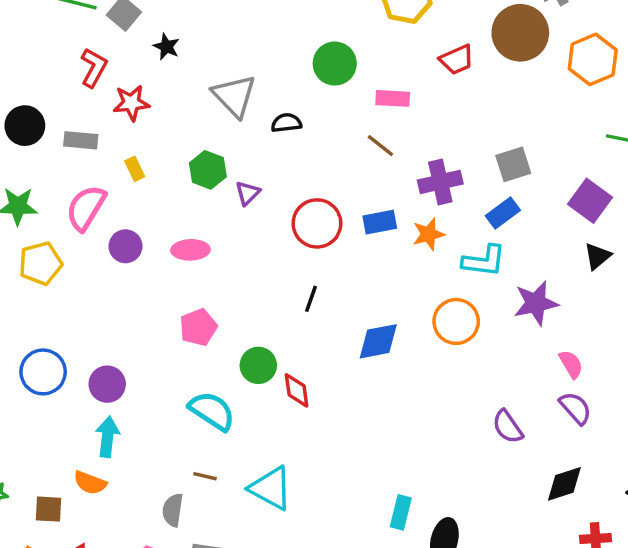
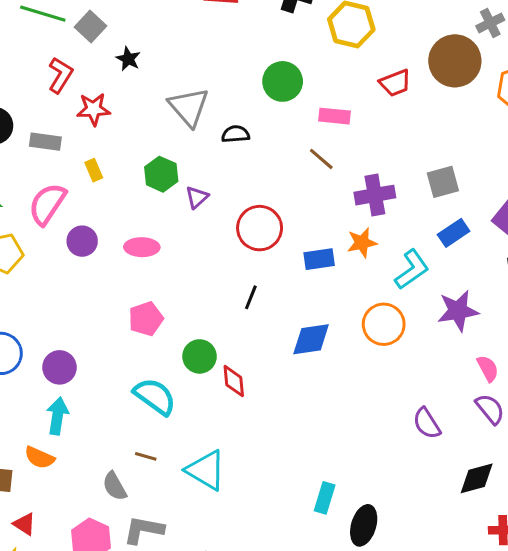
blue rectangle: (503, 213) -> (454, 233), moved
blue rectangle: (380, 222) -> (319, 259), moved
cyan L-shape: (484, 261) -> (412, 270), turned -45
gray semicircle: (173, 510) -> (115, 486), turned -40

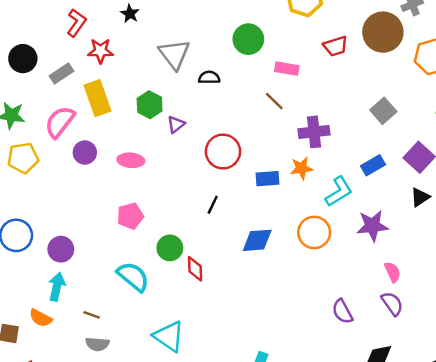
gray rectangle: (45, 142) -> (61, 74), turned -45
yellow rectangle: (94, 170) -> (98, 98), size x2.0
gray square: (443, 182) -> (383, 111), moved, turned -30
brown line: (146, 456) -> (92, 315), moved
gray semicircle: (115, 486) -> (97, 344), turned -60

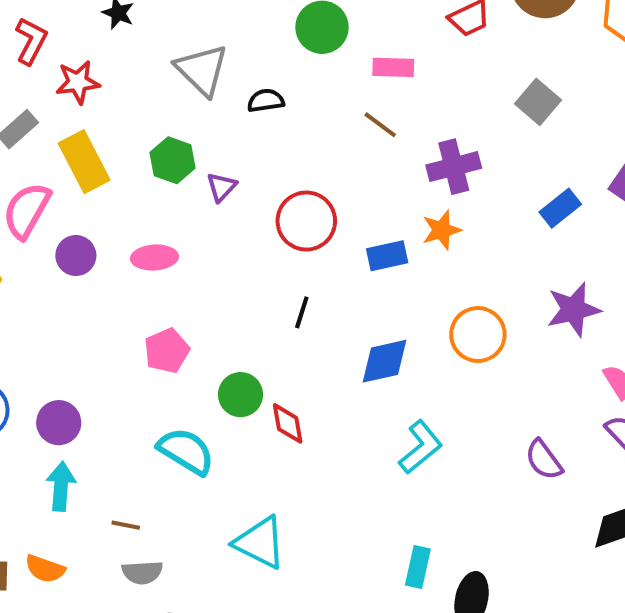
gray square: (383, 111) -> (538, 102), moved
cyan L-shape: (339, 192) -> (421, 447), moved
orange semicircle: (41, 318) -> (45, 569), moved

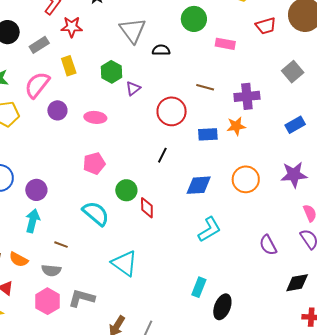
brown line: (380, 125) -> (205, 87), moved, turned -30
yellow rectangle: (84, 162) -> (69, 66), size x0.7
gray semicircle: (142, 572) -> (51, 270), moved

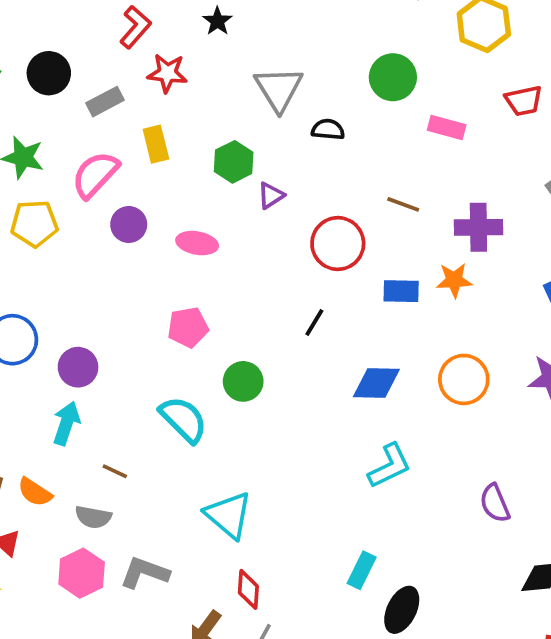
red diamond: (147, 208) -> (248, 589), moved

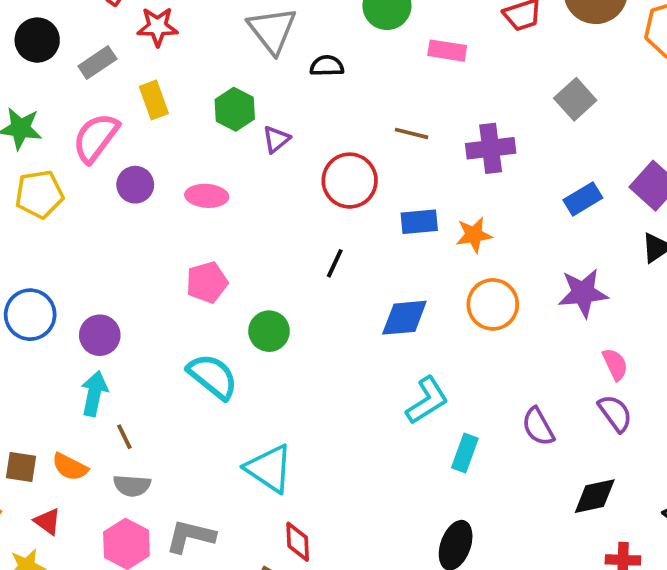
orange star: (454, 280) -> (474, 235), moved
brown line: (115, 471) -> (124, 437), moved, turned 45
cyan rectangle: (362, 570) -> (465, 453), moved

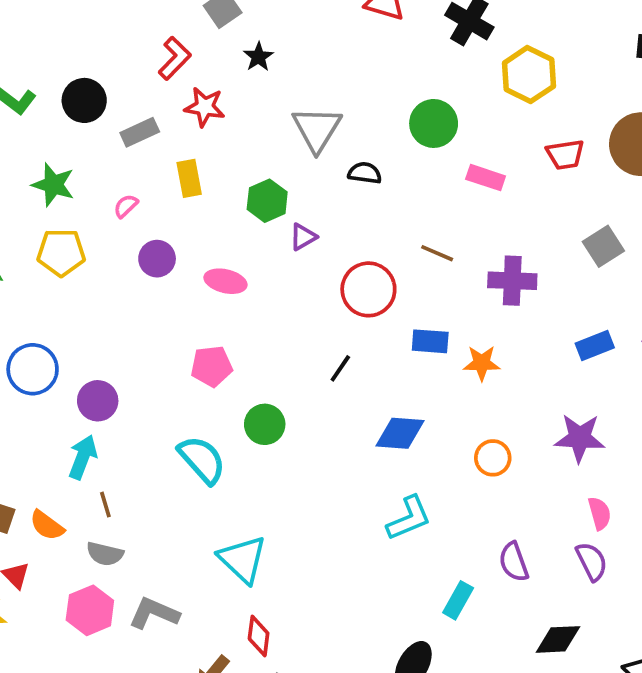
pink semicircle: (96, 138) -> (126, 206), size x0.5
orange circle: (493, 304) -> (493, 458), moved, size x0.7
cyan rectangle: (465, 453) -> (458, 600), moved

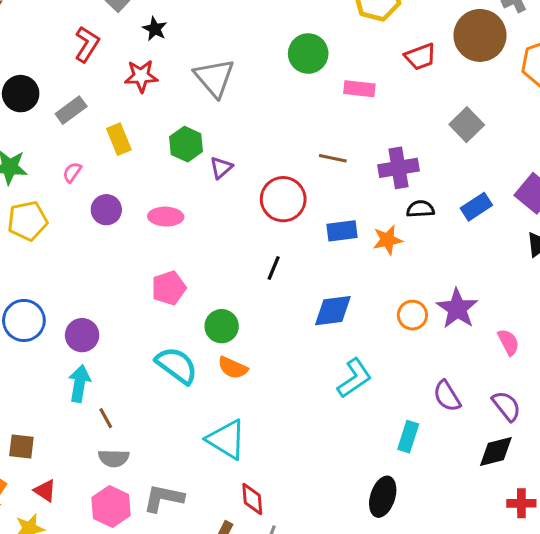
red star: (205, 107) -> (141, 76), moved
black semicircle: (365, 173) -> (420, 209), moved
purple star: (580, 438) -> (457, 309), moved, turned -30
orange semicircle: (47, 525) -> (233, 368), moved
purple semicircle: (592, 561) -> (506, 406), moved

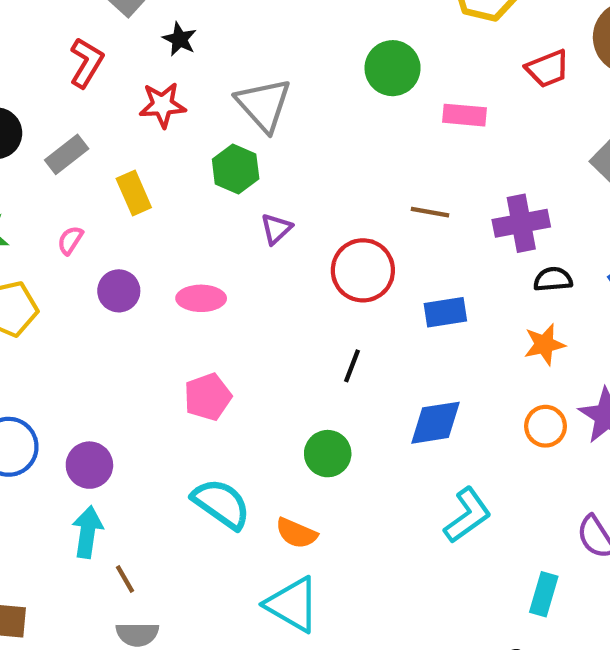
green hexagon: (186, 144) -> (236, 169), moved
orange star: (388, 240) -> (544, 344), moved
green circle: (222, 326) -> (328, 454), moved
orange semicircle: (233, 368) -> (296, 533), moved

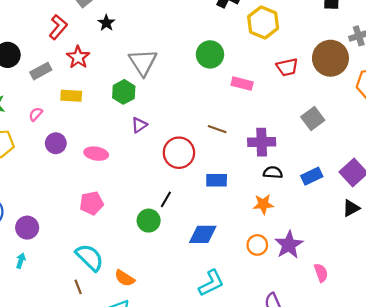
red star: (162, 105) -> (78, 57), moved, turned 30
yellow rectangle: (134, 193) -> (71, 96), turned -72
green circle: (328, 454) -> (149, 221), moved
cyan arrow: (87, 532) -> (21, 261), size x0.6
brown line: (125, 579) -> (78, 287), moved

